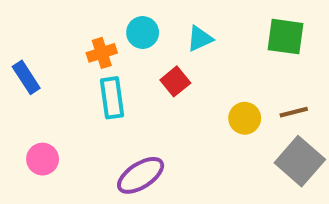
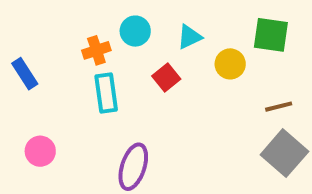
yellow circle: (245, 118) -> (230, 64), moved
purple ellipse: (141, 175) -> (133, 167), turned -39

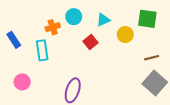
cyan rectangle: (106, 93) -> (42, 50), moved

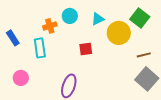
green square: (147, 19) -> (140, 18), turned 30
yellow circle: (125, 35) -> (119, 33), size x1.5
red square: (91, 42) -> (86, 49), moved, turned 32

